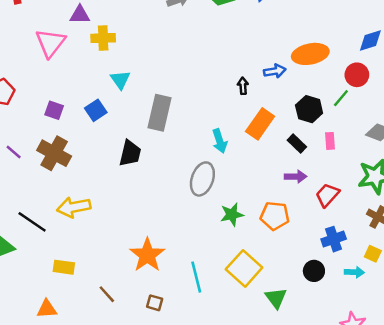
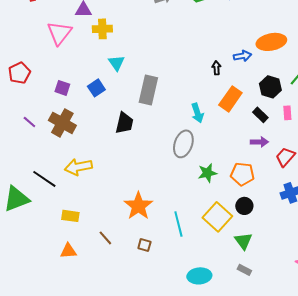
black circle: (314, 271) -> (244, 206), moved
orange triangle: (47, 309) -> (68, 251), moved

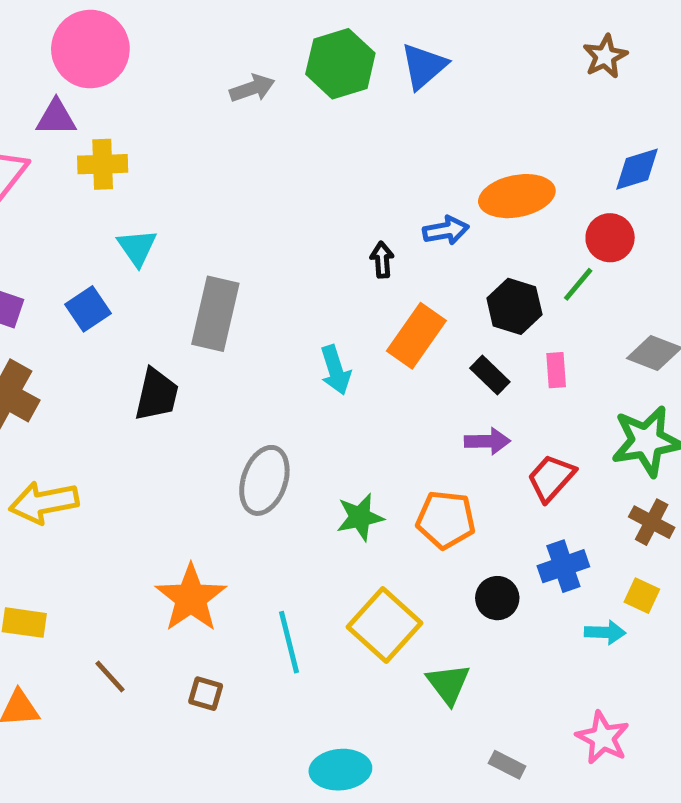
gray ellipse: (183, 144) -> (264, 480), moved
black circle: (244, 206) -> (497, 598), moved
gray rectangle: (244, 270) -> (507, 765), moved

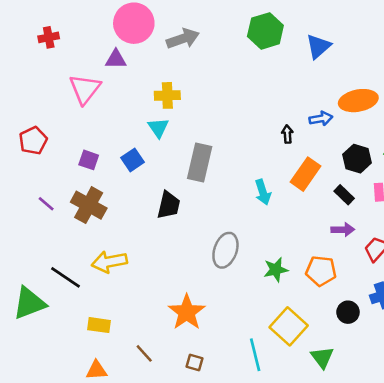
blue triangle: (424, 66) -> (318, 46), moved
gray arrow: (252, 88) -> (183, 39), moved, size x1.4
yellow cross: (103, 164) -> (167, 95), moved
cyan line: (289, 642) -> (255, 355), moved

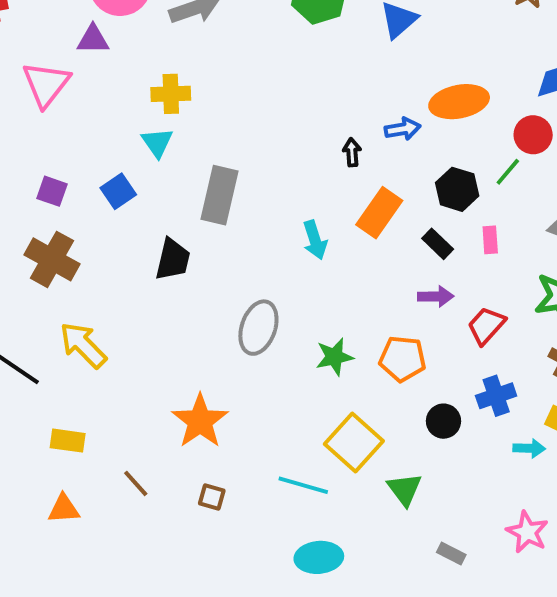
yellow arrow: (109, 262) -> (83, 345), turned 56
cyan line: (255, 355) -> (303, 485), turned -60

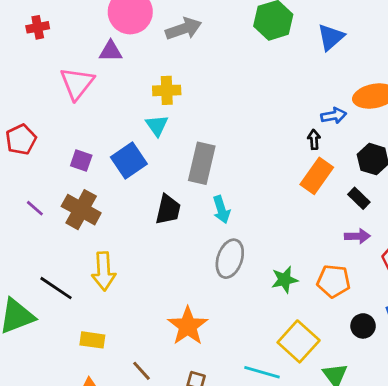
black arrow: (352, 152) -> (314, 139), moved
blue square: (118, 191) -> (129, 160), size x1.4
cyan arrow: (315, 240) -> (221, 210), moved
yellow arrow: (83, 345) -> (104, 271), turned -138

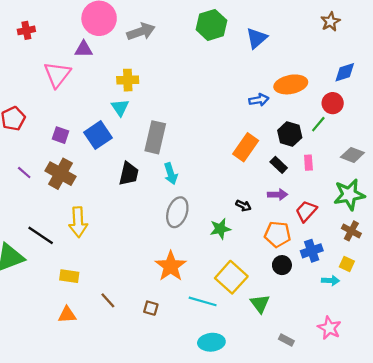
black arrow: (314, 139) -> (243, 206), moved, turned 120
orange pentagon: (334, 281) -> (278, 234), moved
orange star: (188, 326) -> (171, 266), moved

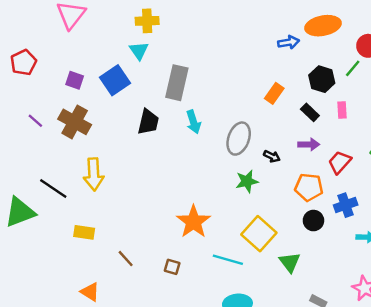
orange rectangle: (246, 147) -> (274, 93), size x0.7
gray ellipse: (177, 212) -> (239, 139), moved
orange triangle: (67, 315) -> (90, 292), moved, turned 36

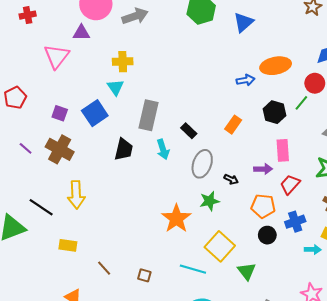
pink rectangle: (342, 110) -> (283, 150), moved, size x1.5
black rectangle: (310, 112) -> (189, 131), moved
orange star: (193, 222) -> (176, 219), moved

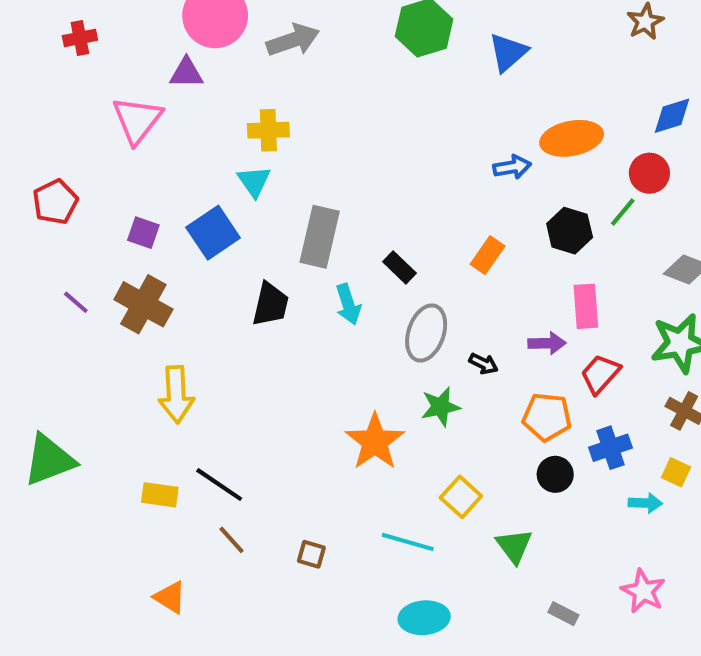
black line: (41, 207) -> (219, 485), moved
yellow square: (220, 246) -> (461, 497), size x0.7

